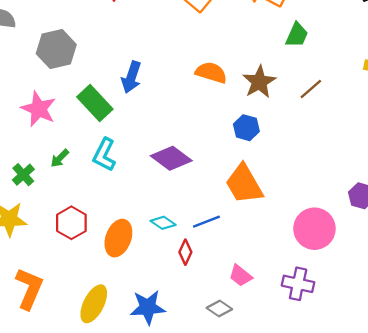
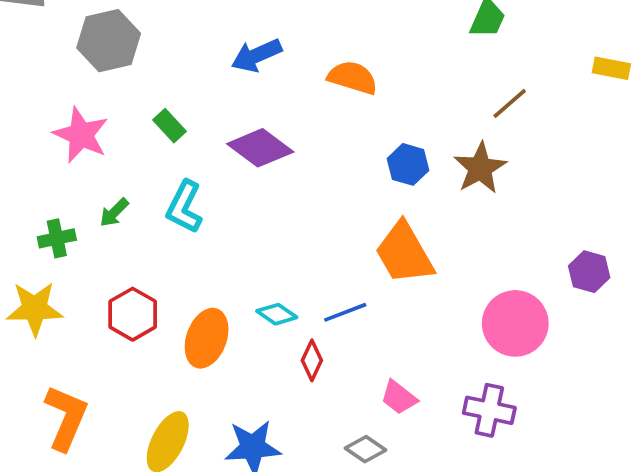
blue arrow: (131, 77) -> (256, 55), moved, turned 48
brown star: (259, 82) -> (480, 168), moved
green rectangle: (95, 103) -> (170, 126), size x0.6
purple diamond: (171, 158) -> (260, 148), moved
green cross: (23, 175) -> (57, 238), turned 30

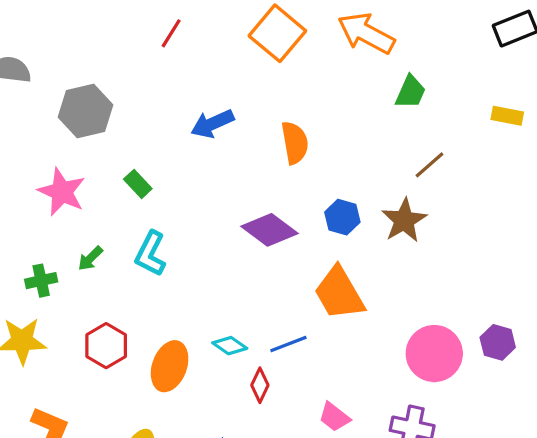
yellow rectangle: (611, 68) -> (507, 116), moved
orange semicircle: (353, 78) -> (295, 143), turned 63
purple diamond: (260, 148) -> (269, 230), moved
purple hexagon: (589, 272) -> (498, 342), moved

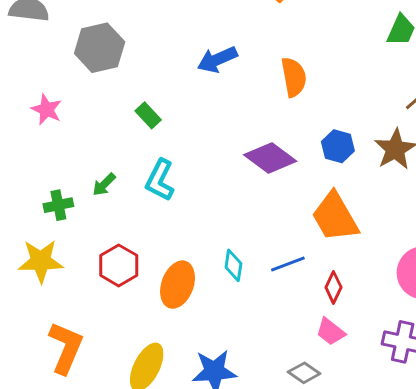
pink star: (62, 192) -> (47, 109), moved, size x0.7
cyan diamond: (230, 346) -> (233, 265), turned 64
red diamond: (260, 385) -> (333, 287), moved

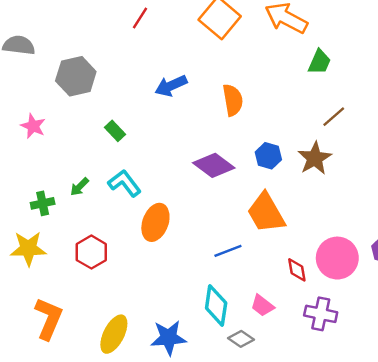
cyan L-shape: (160, 180) -> (125, 183), turned 116
cyan diamond: (233, 265) -> (216, 306), moved, size x1.6
orange ellipse: (178, 285) -> (155, 222), moved
red diamond: (333, 287) -> (297, 270), moved, turned -35

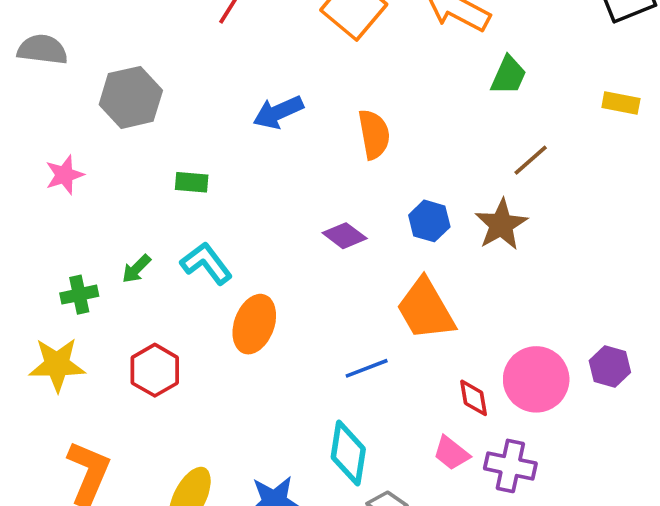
pink star: (33, 126) -> (64, 175), turned 30
green rectangle: (115, 131) -> (192, 182), turned -42
purple diamond: (214, 165) -> (345, 236), size x0.7
pink trapezoid: (262, 306) -> (451, 453), moved

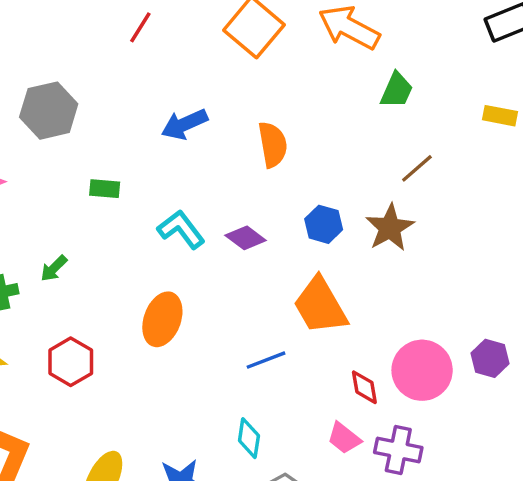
cyan L-shape: (206, 263) -> (181, 229), moved
cyan diamond: (348, 453) -> (249, 438), size x0.7

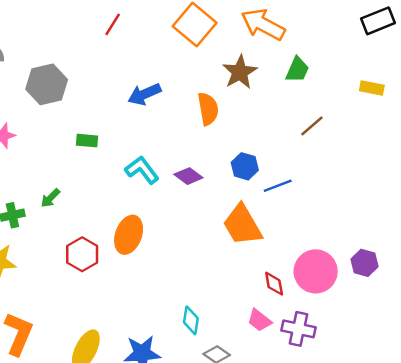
brown star: (390, 228) -> (240, 72), moved
blue line: (266, 360) -> (278, 186), moved
red hexagon: (71, 362) -> (82, 254), moved

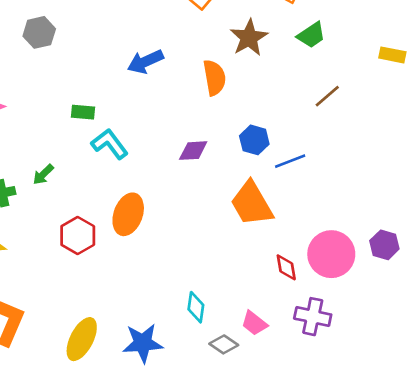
green trapezoid: (297, 70) -> (311, 35), turned 32
gray hexagon: (47, 84) -> (39, 32), moved, size x0.7
cyan L-shape: (142, 170) -> (110, 144), moved
purple diamond: (188, 176) -> (193, 151), turned -40
pink trapezoid: (259, 320) -> (254, 323), moved

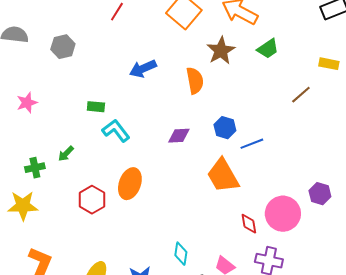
brown line: (327, 96) -> (301, 95), moved
purple hexagon: (384, 245) -> (320, 194), moved

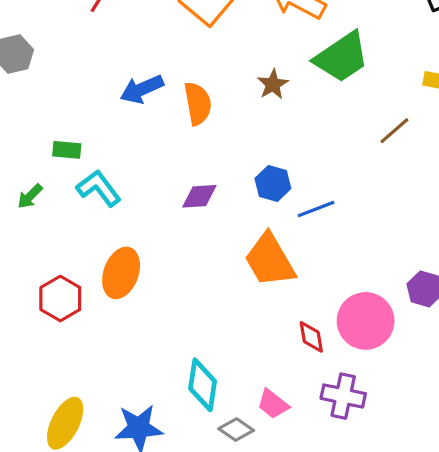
green trapezoid: (268, 49) -> (342, 57), size x1.6
brown star: (221, 51) -> (273, 84), moved, size x0.7
orange semicircle: (195, 81) -> (198, 104), moved
green arrow: (66, 154) -> (30, 196), moved
cyan diamond: (181, 254) -> (203, 385), size x1.4

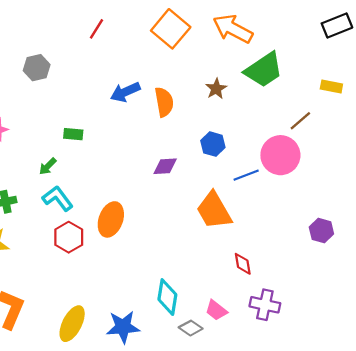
blue hexagon: (273, 183) -> (213, 144), moved
cyan L-shape: (99, 188) -> (58, 198), moved
pink circle: (366, 321) -> (280, 155), moved

